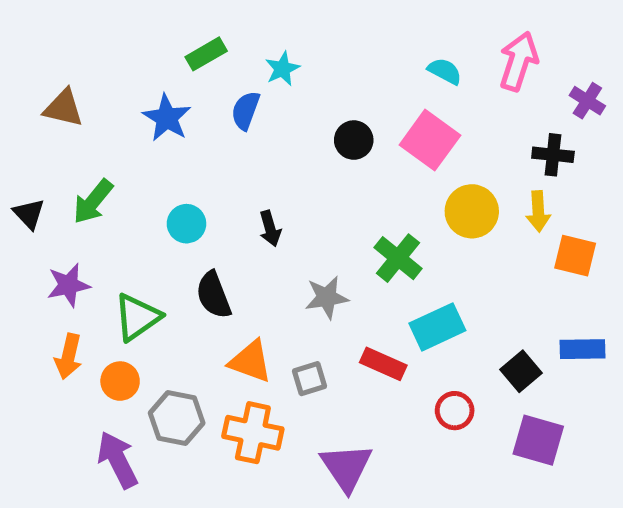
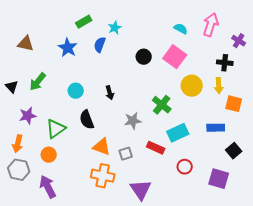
blue rectangle: (582, 349) -> (216, 128), moved
orange arrow: (68, 356) -> (18, 144), moved
black square: (521, 371) -> (234, 151), moved
gray hexagon: (177, 418) -> (19, 170), moved

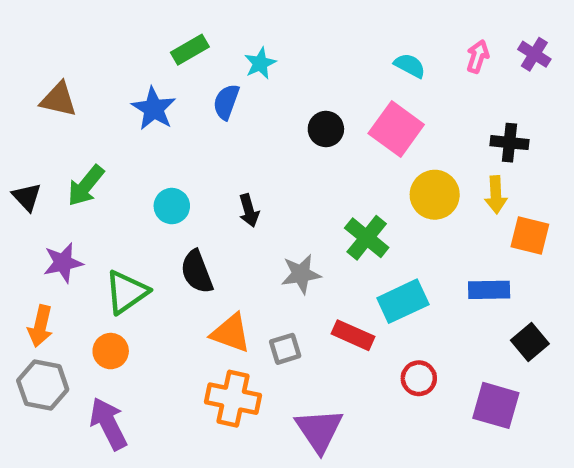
pink arrow: (211, 25) -> (478, 56), size x0.6
purple cross: (239, 41) -> (534, 54), moved

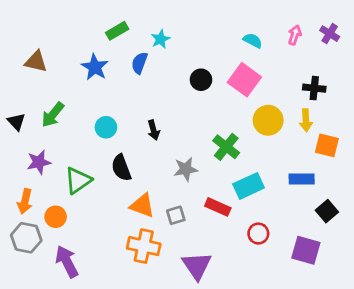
orange circle: (111, 351) -> (56, 217), moved

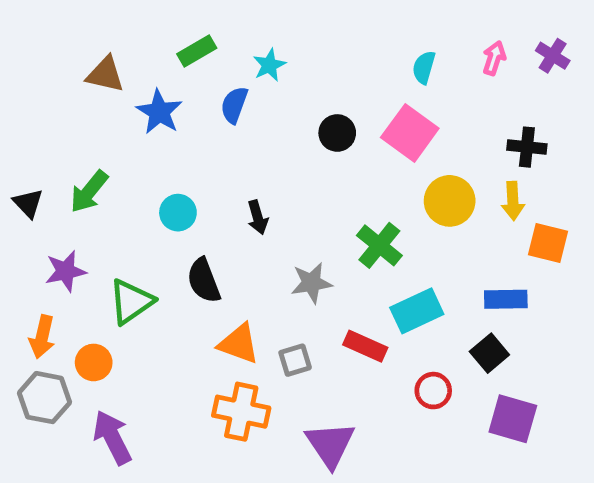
cyan semicircle: (253, 41) -> (424, 67), turned -102
brown triangle: (36, 62) -> (105, 74), moved
black square: (327, 211) -> (489, 353), moved

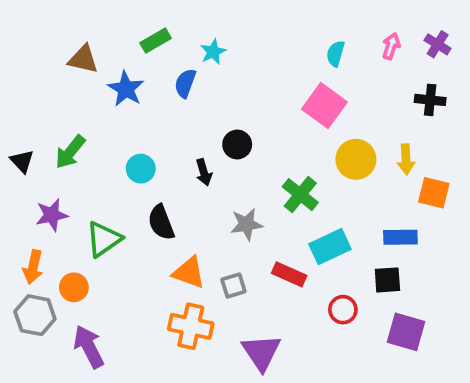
black circle: (337, 133) -> (237, 144), moved
black cross: (527, 147) -> (430, 100), moved
black square: (489, 353) -> (387, 280), turned 36

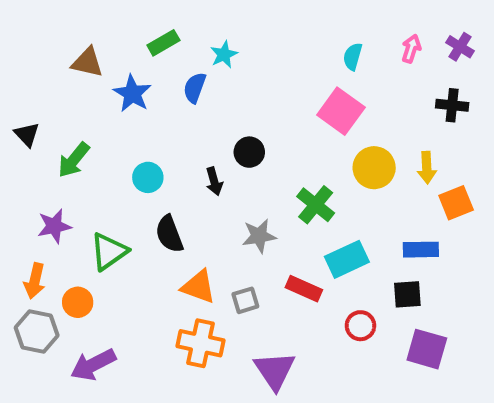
black triangle: (22, 161) -> (27, 135), moved
orange square: (434, 193) -> (456, 203), turned -36
purple arrow: (89, 347) -> (93, 365), turned -90

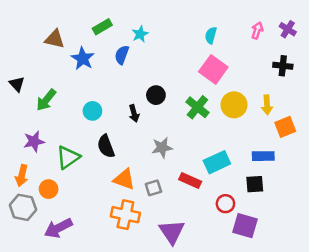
cyan semicircle: (353, 56) -> (211, 35), moved
green cross: (316, 205) -> (197, 107), moved
purple square: (427, 349) -> (245, 226), moved

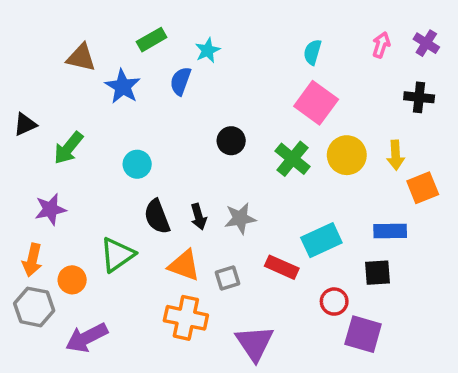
black triangle: (17, 84) -> (25, 124), turned 49
black arrow: (134, 113) -> (199, 217), moved
green triangle: (68, 157) -> (117, 255), moved

